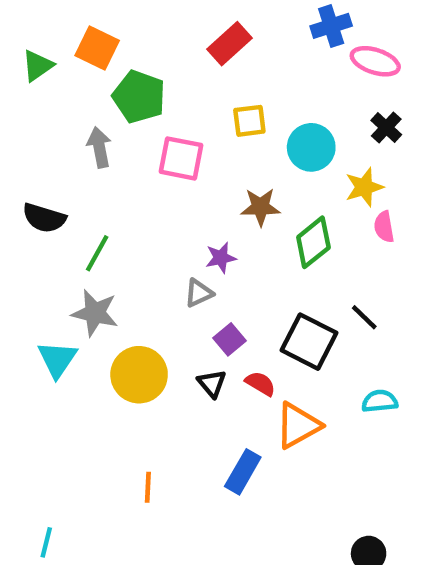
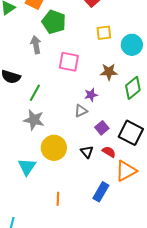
pink square: (181, 158) -> (69, 62), moved
purple square: (230, 339) -> (102, 128), moved
cyan triangle: (57, 359) -> (27, 167), moved

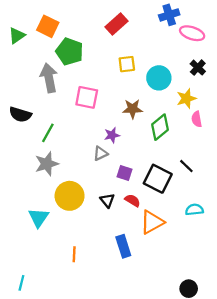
gray arrow: (36, 45) -> (49, 78), size x1.4
gray star: (34, 120) -> (47, 164), turned -30
purple square: (102, 128) -> (124, 173), turned -32
blue rectangle: (101, 192) -> (123, 246), turned -48

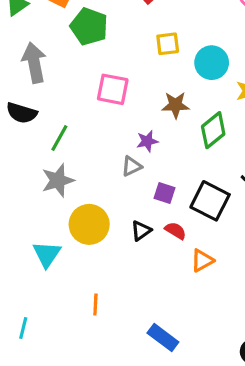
gray arrow: (49, 78) -> (34, 63), moved
black triangle: (107, 200) -> (141, 231), turned 35
orange triangle: (152, 222) -> (202, 260), size x0.7
blue rectangle: (123, 246) -> (163, 337), moved, turned -35
cyan line: (21, 283) -> (23, 328), moved

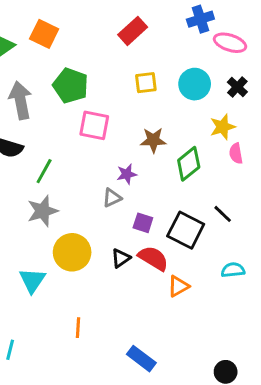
green pentagon: (89, 27) -> (71, 86), moved
cyan circle: (212, 63) -> (195, 84), moved
red semicircle: (176, 231) -> (153, 258), size x1.5

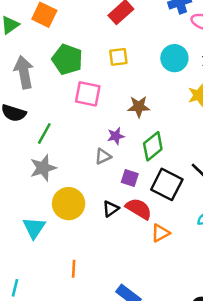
yellow square: (146, 83) -> (118, 57), moved
green diamond: (189, 164) -> (153, 146), moved

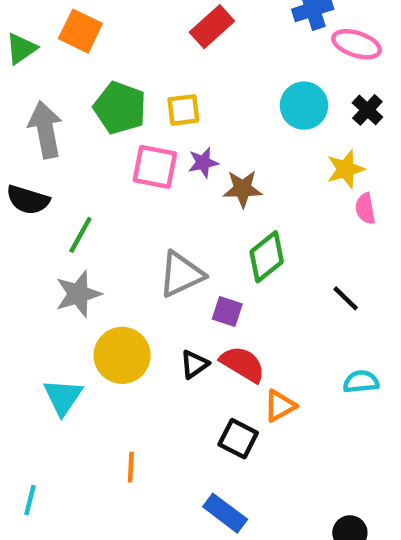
yellow square: (118, 57) -> (183, 110), moved
purple star: (116, 136) -> (203, 163), moved
gray triangle: (103, 156) -> (181, 274), size x1.6
black square: (167, 184) -> (238, 439), moved, size x0.7

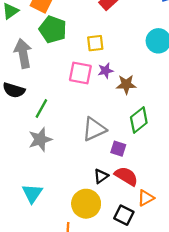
green pentagon: (120, 108) -> (53, 29), moved
yellow circle: (122, 355) -> (86, 204), moved

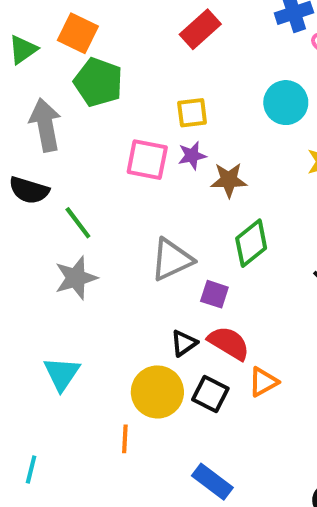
yellow square: (95, 43) -> (192, 113), moved
green line: (41, 109) -> (78, 223), turned -66
black square: (124, 215) -> (210, 394), moved

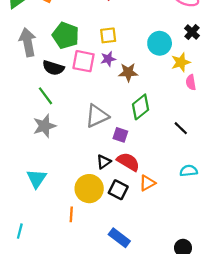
green pentagon: (98, 82) -> (66, 35), moved
cyan circle: (286, 103) -> (160, 43), moved
black semicircle: (29, 190) -> (53, 68), moved

